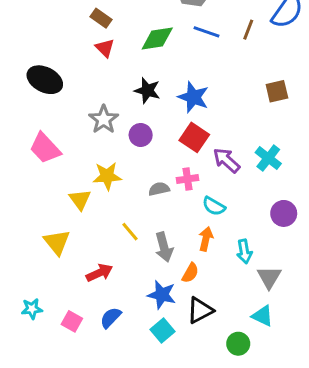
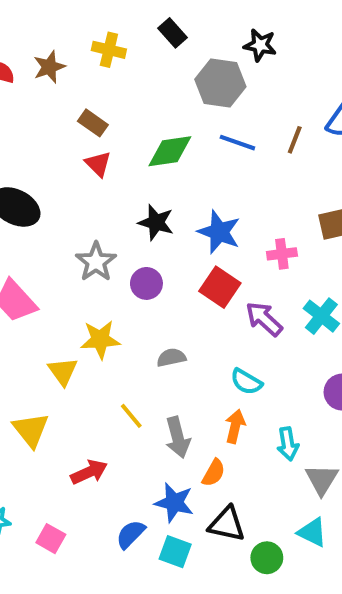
pink cross: (187, 179) -> (282, 254), moved
black triangle: (200, 310) -> (227, 524), turned 40
blue semicircle: (111, 318) -> (131, 534), moved
cyan square: (163, 330) -> (175, 552), turned -30
green circle: (238, 344) -> (267, 558), moved

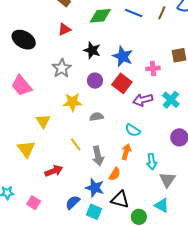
red triangle: (98, 164) -> (64, 29), moved, turned 48
purple circle: (146, 283) -> (95, 81), moved
purple arrow: (264, 319) -> (143, 100), turned -60
yellow star: (100, 340) -> (72, 102), moved

